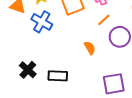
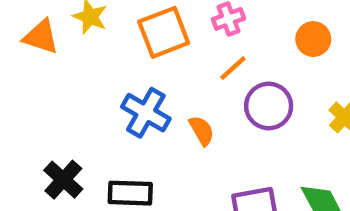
blue cross: (42, 22) -> (146, 113), moved

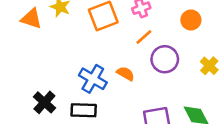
blue cross: (146, 113) -> (93, 79), moved
orange semicircle: (202, 131) -> (126, 74), turned -30

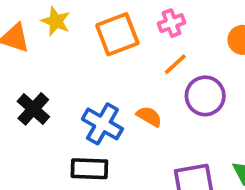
black cross: (44, 102) -> (33, 109), moved

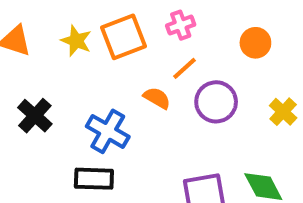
yellow star: (56, 21) -> (76, 41), moved
orange semicircle: (149, 116) -> (157, 98), moved

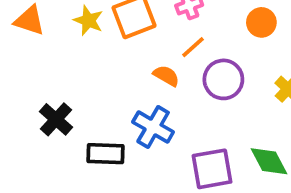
black cross: (35, 116) -> (56, 119), moved
blue cross: (108, 131) -> (153, 127), moved

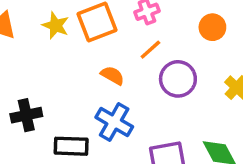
orange semicircle: (166, 76) -> (112, 75), moved
black cross: (56, 119) -> (26, 115), turned 36

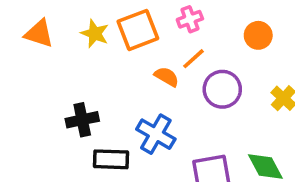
orange semicircle: (112, 75) -> (167, 77), moved
black cross: (26, 115) -> (82, 120), moved

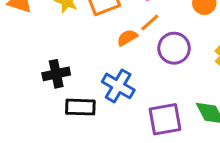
orange semicircle: (167, 77) -> (127, 38), turned -60

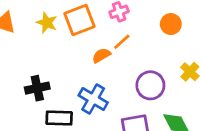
purple circle: (174, 48) -> (150, 85), moved

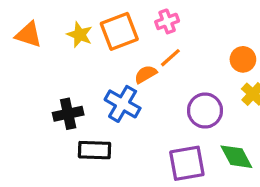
orange circle: (171, 24) -> (243, 59), moved
blue cross: (93, 99) -> (123, 104), moved

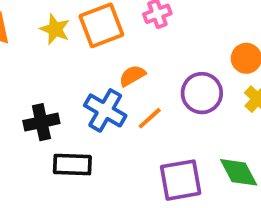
orange line: (170, 58) -> (150, 118), moved
purple circle: (205, 111) -> (202, 93), moved

